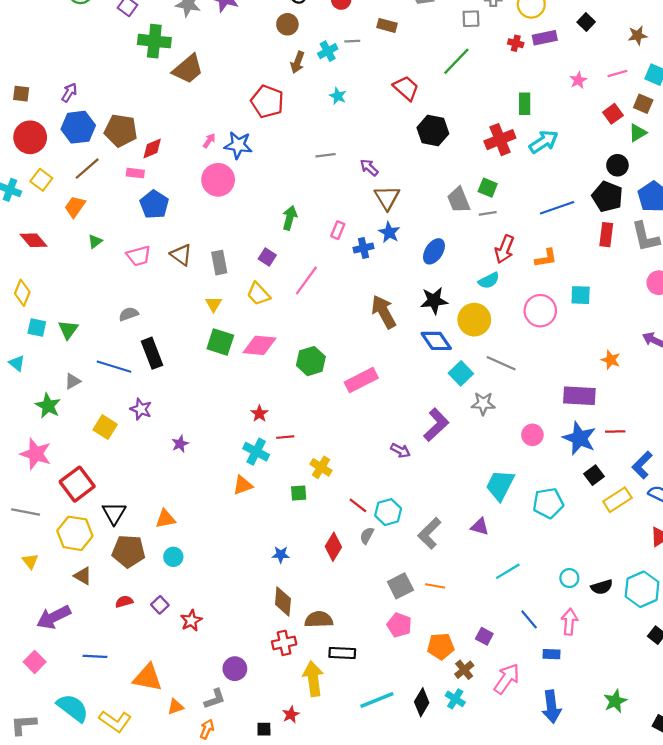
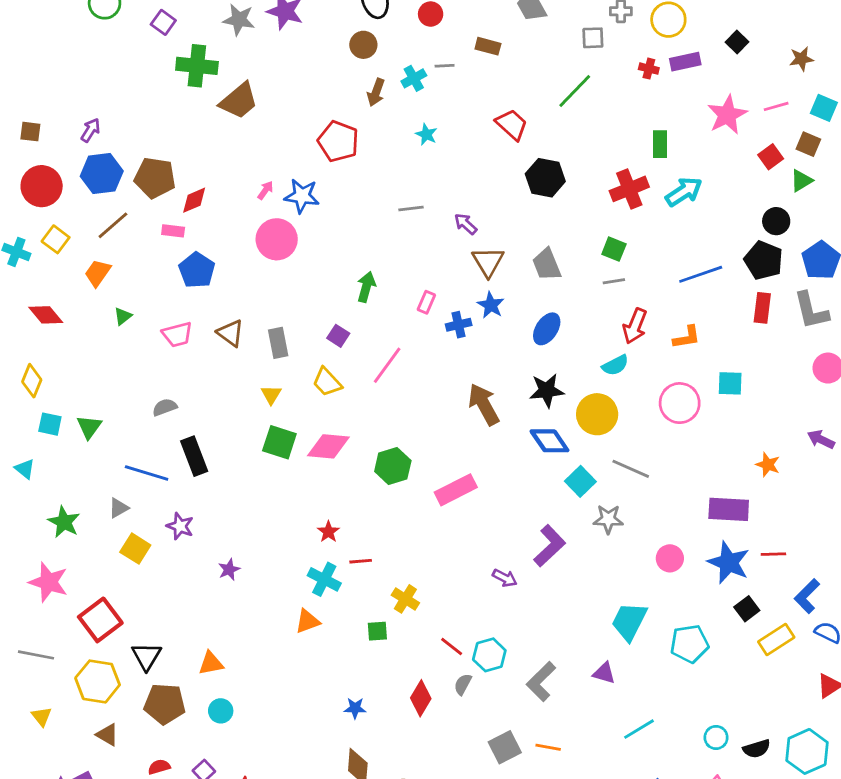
pink star: (578, 80) -> (727, 115), size x1.8
gray trapezoid: (459, 200) -> (547, 265), moved
gray triangle: (73, 381) -> (119, 508), moved

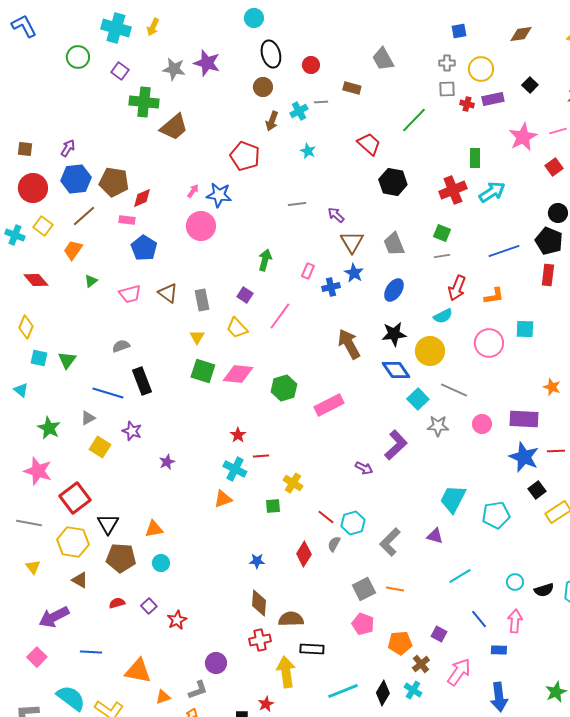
gray square: (593, 38) -> (447, 89), moved
pink circle: (670, 558) -> (482, 424), moved

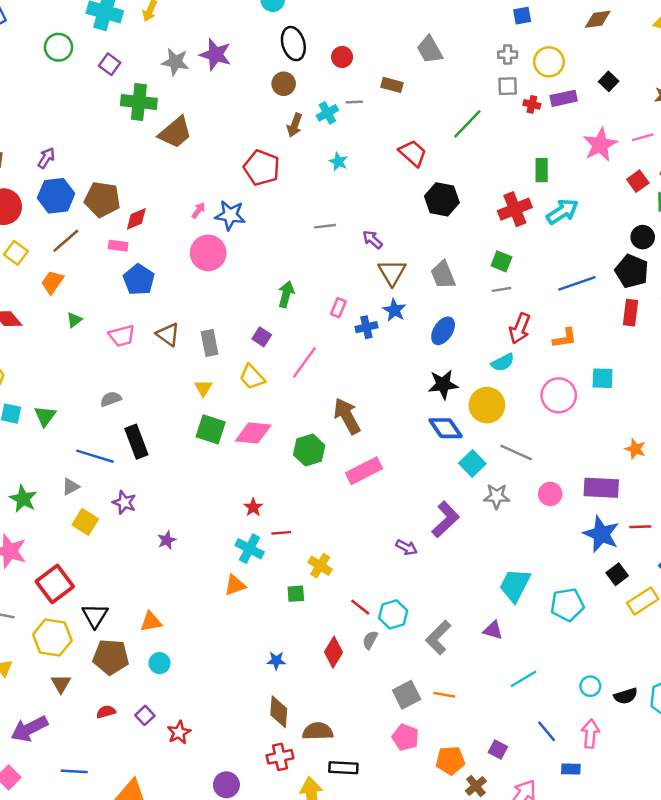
brown arrow: (349, 344) -> (347, 416), moved
brown triangle: (80, 580) -> (61, 684), turned 30

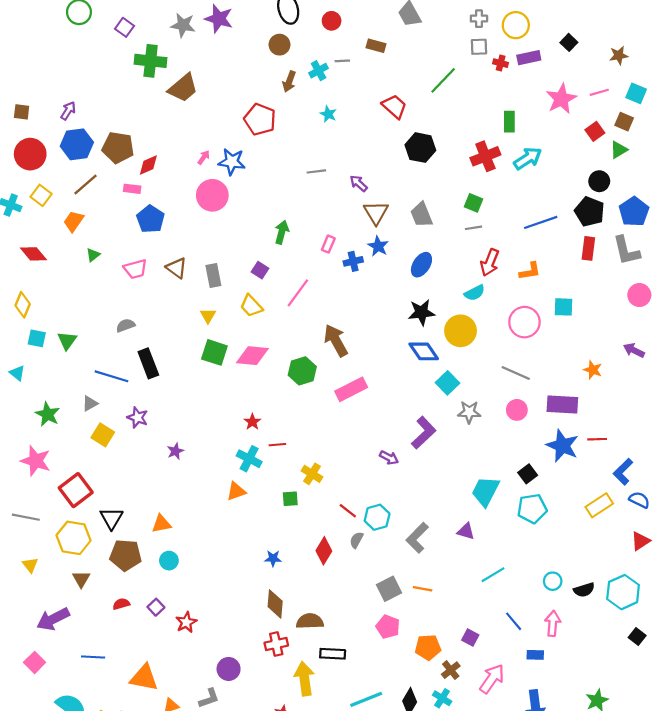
gray line: (516, 453) -> (516, 373), moved
black square: (617, 574) -> (528, 474), moved

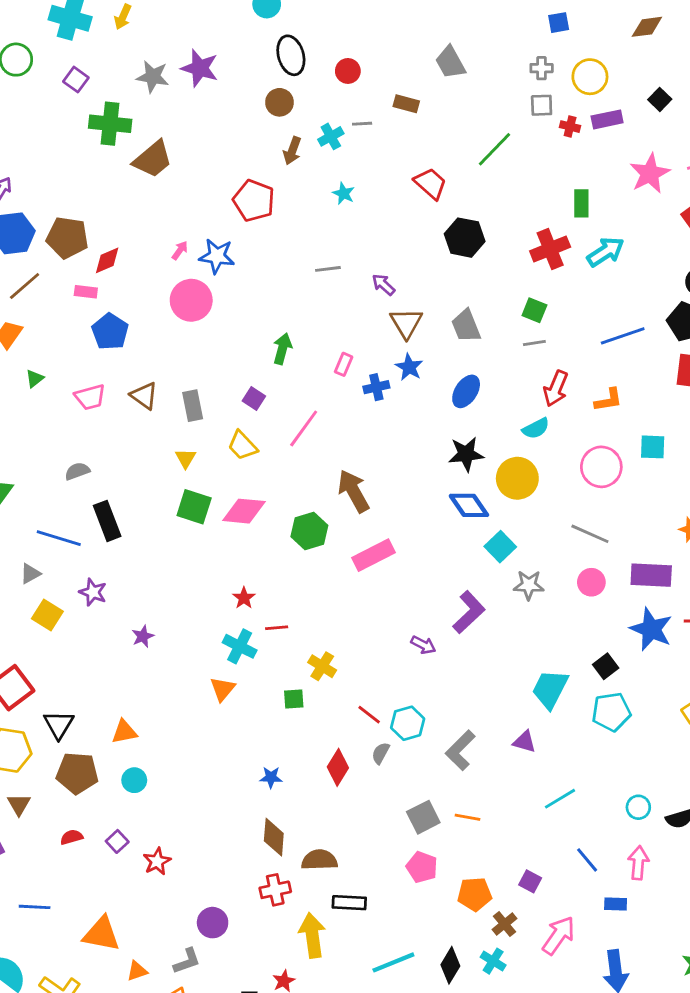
orange triangle: (236, 491) -> (223, 689), turned -30

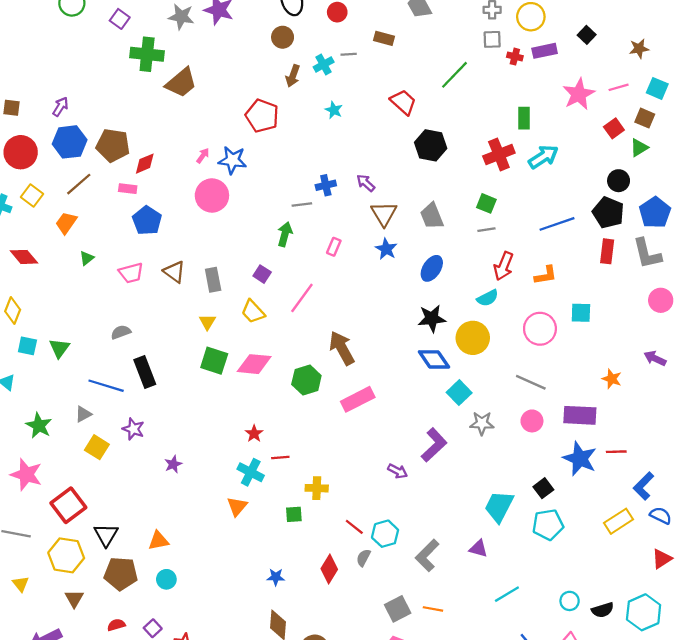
gray line: (328, 269) -> (302, 205), moved
blue cross: (376, 387) -> (326, 185), moved
yellow cross: (322, 666) -> (317, 488), turned -30

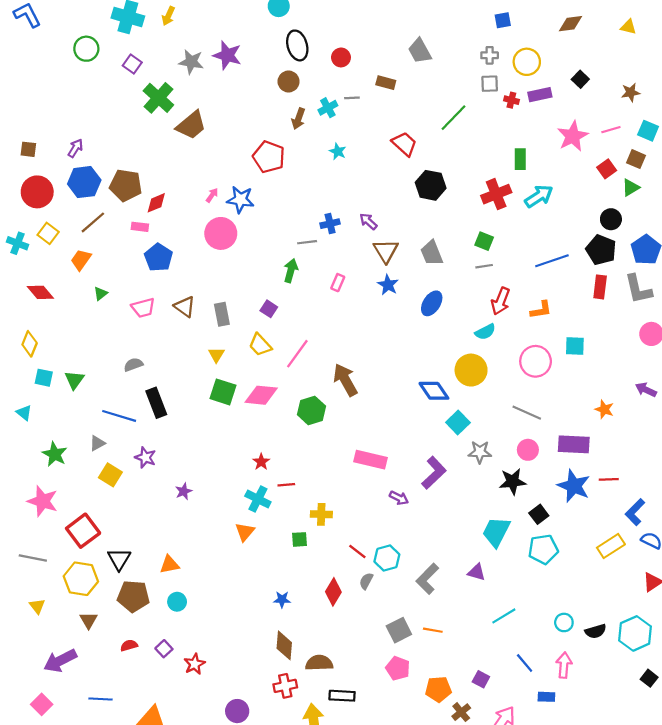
green cross: (147, 54) -> (158, 98), turned 36
pink line: (302, 298) -> (297, 354), moved
black star: (432, 318) -> (513, 482), moved
pink rectangle: (358, 399) -> (370, 460), moved, turned 40

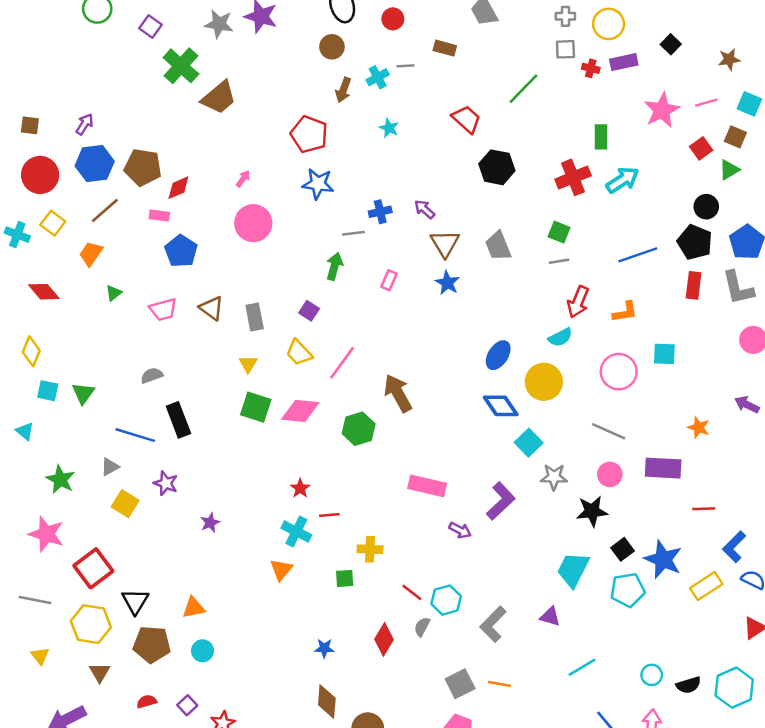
blue star: (240, 200) -> (318, 184), moved
blue ellipse: (432, 303) -> (498, 355), moved
blue star: (574, 486) -> (663, 559), moved

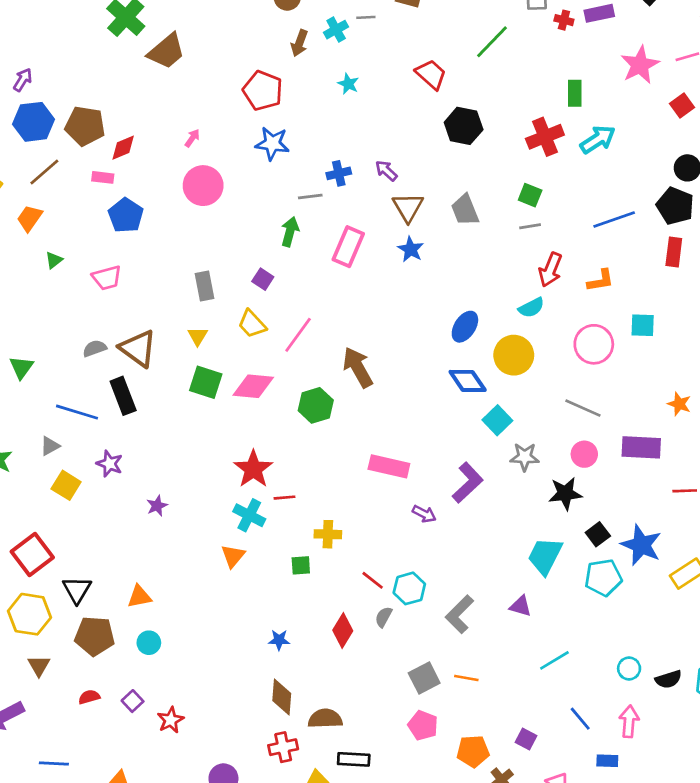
pink rectangle: (389, 280) -> (348, 247), size x1.8
brown triangle: (211, 308) -> (138, 348), moved, size x1.4
red star: (300, 488) -> (253, 469), size x1.8

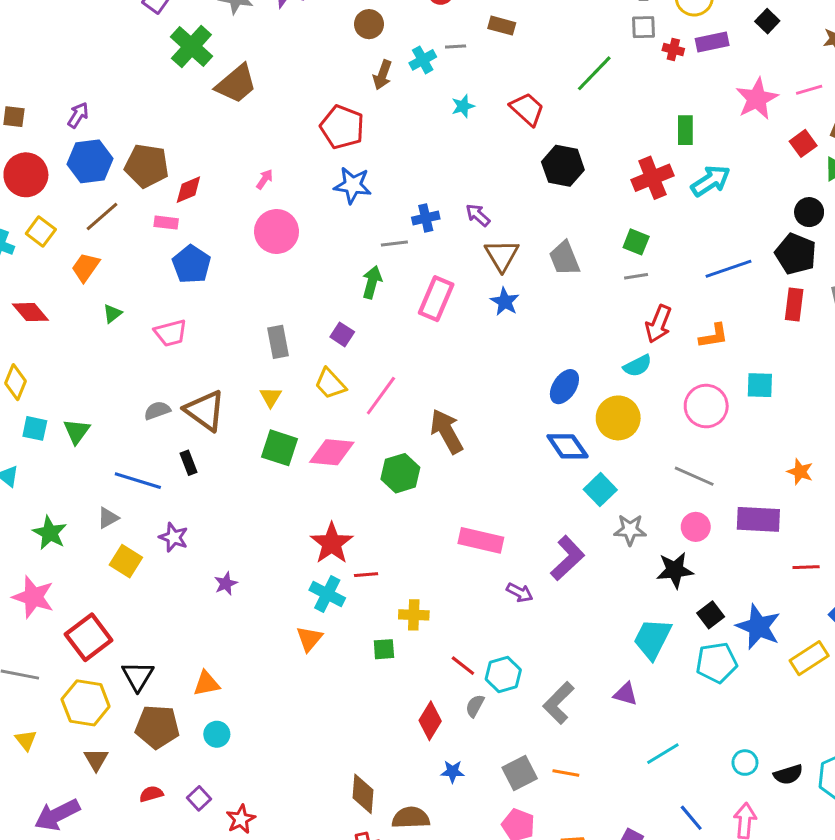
cyan star: (348, 84) -> (463, 106), moved, turned 30
black rectangle: (123, 396) -> (188, 463), size x0.6
blue star: (279, 640) -> (453, 772), moved

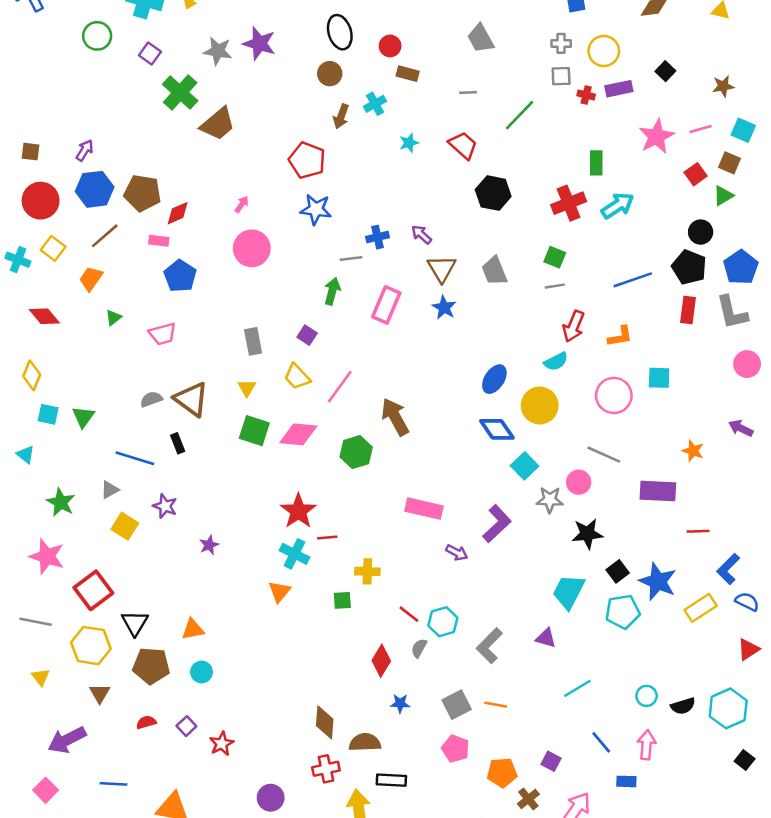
brown rectangle: (502, 26) -> (408, 74), moved
gray line: (456, 46) -> (468, 92), moved
pink circle: (696, 527) -> (579, 482), moved

